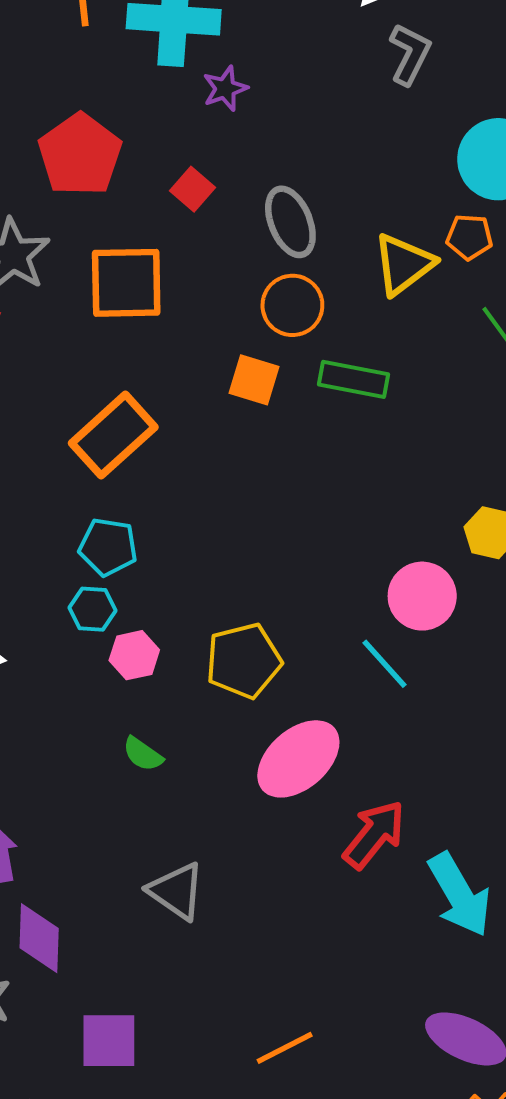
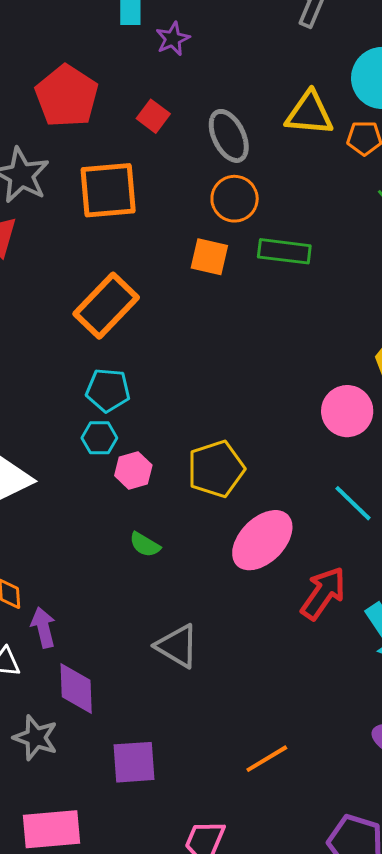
yellow triangle: (404, 264) -> (309, 113), moved, turned 46
cyan line: (385, 664) -> (353, 503), moved

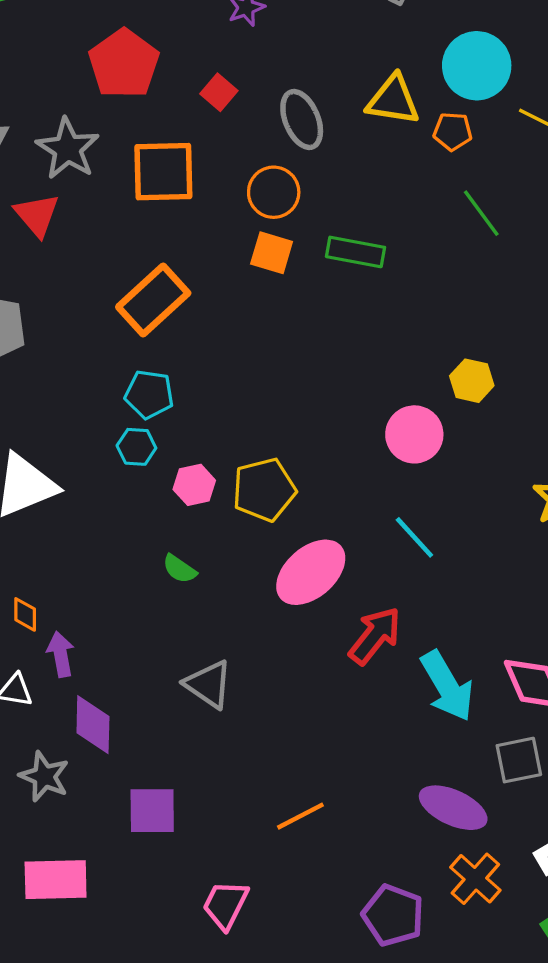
orange circle: (235, 199) -> (274, 192), moved
pink hexagon: (133, 470) -> (194, 485), moved

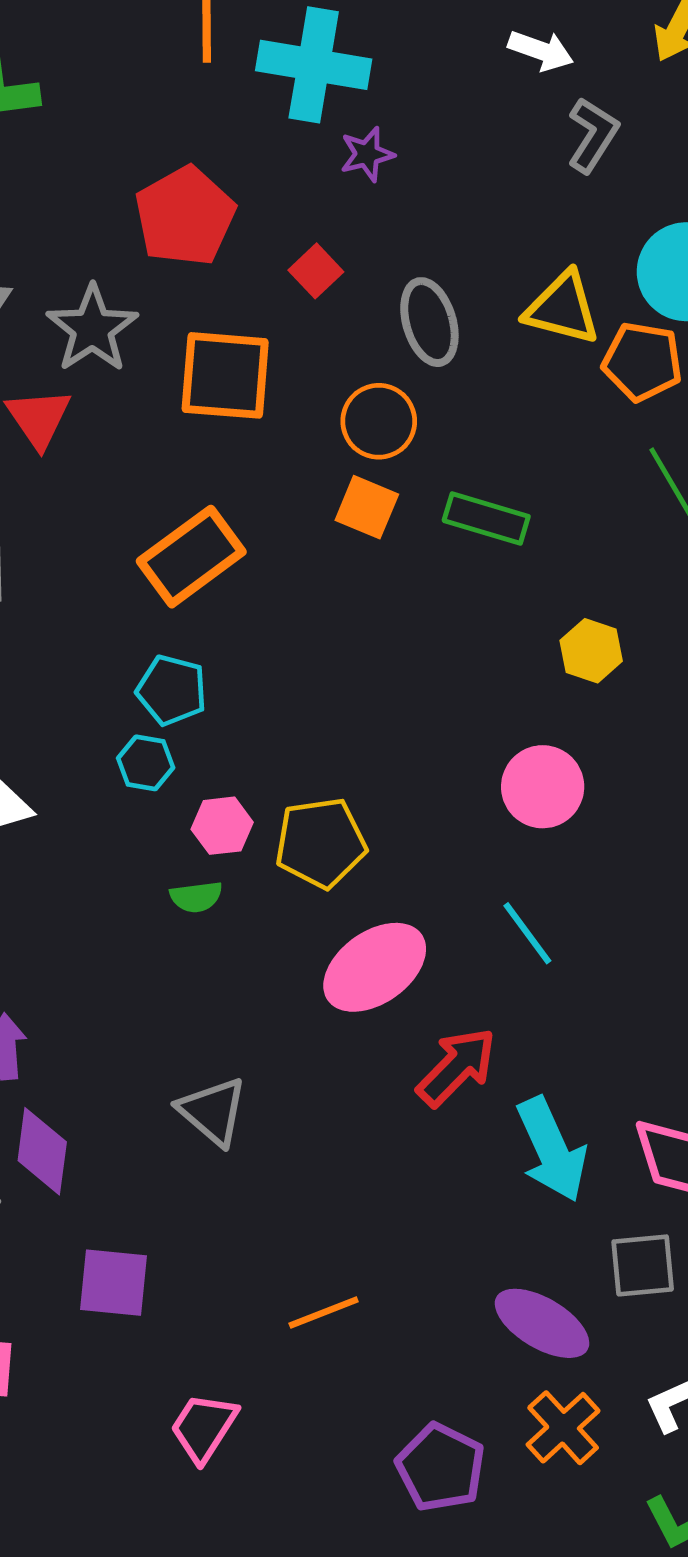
orange pentagon: (453, 131) -> (642, 362), size x1.4
yellow hexagon: (472, 381) -> (591, 651), moved
green semicircle: (179, 569) -> (196, 897), moved, turned -48

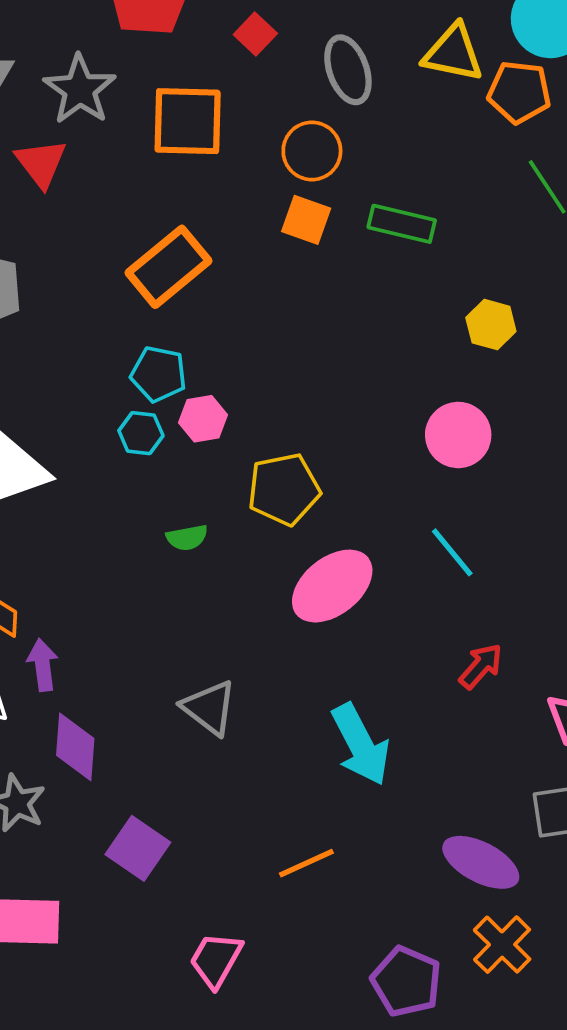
pink hexagon: (222, 826) -> (203, 419), moved
red arrow: (457, 1067) -> (481, 666), moved, size x0.7
cyan arrow: (552, 1150) -> (361, 744), moved
purple square: (114, 1283) -> (138, 848), turned 32

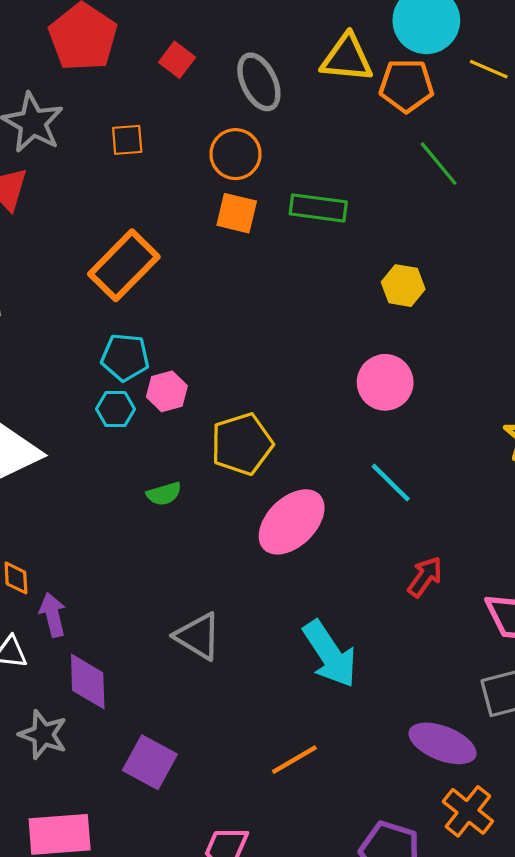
orange square: (188, 121) -> (127, 140), size x0.5

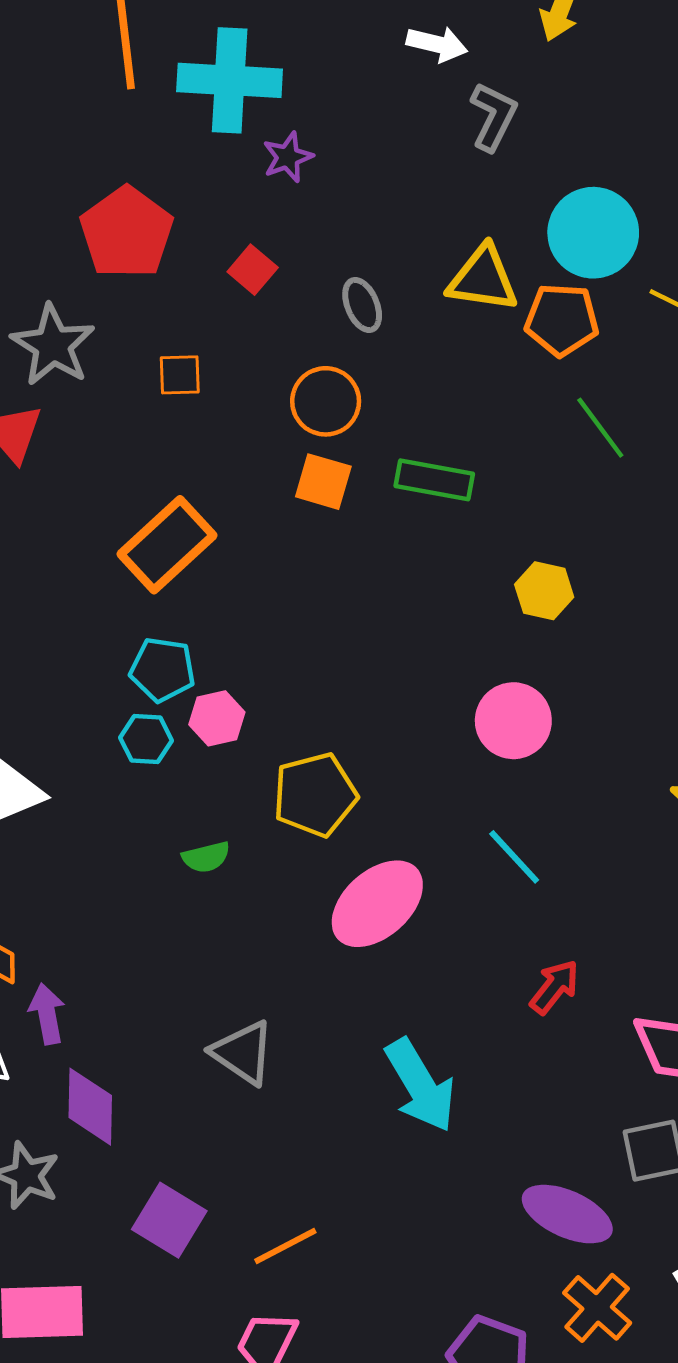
gray ellipse: (259, 82) -> (362, 305), size x0.7
orange line: (294, 760) -> (285, 1246), moved

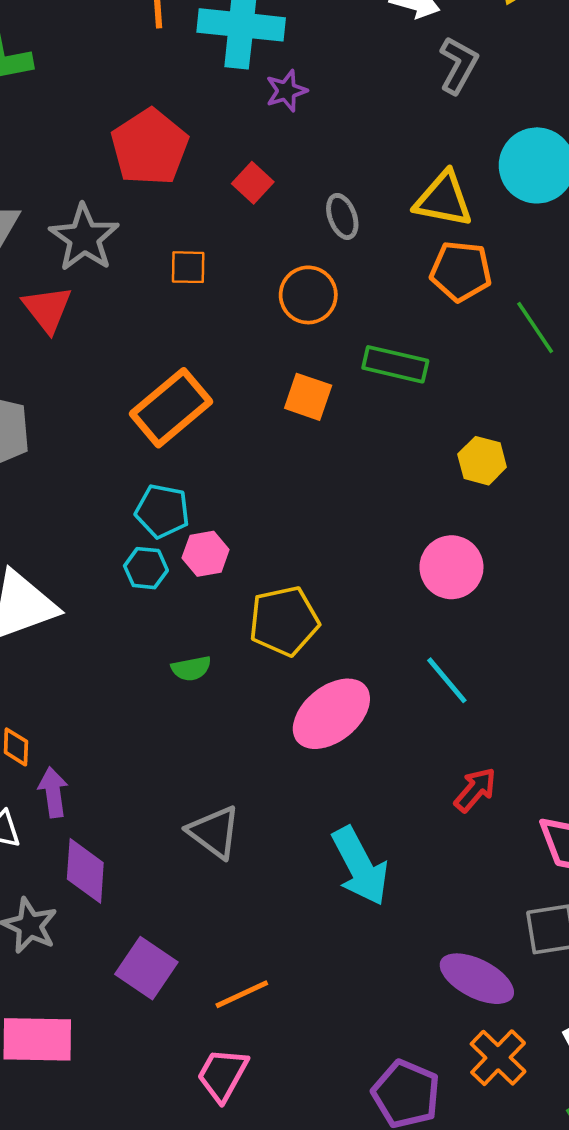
orange pentagon: (562, 320) -> (461, 271), moved
orange square: (323, 482) -> (308, 397), moved

